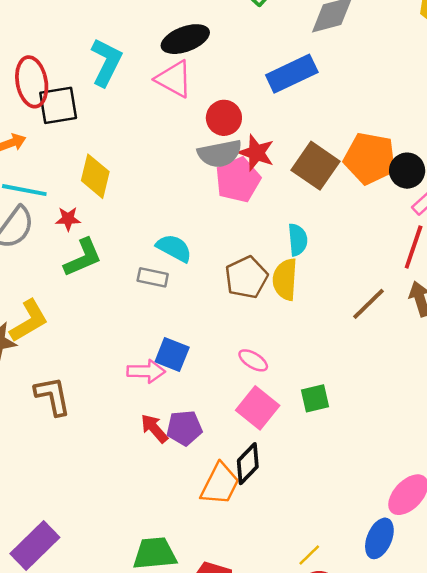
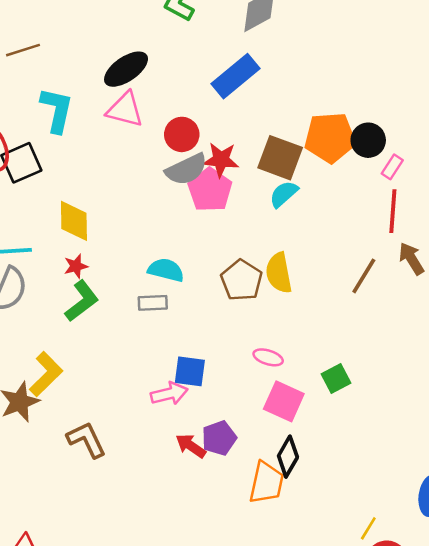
red star: (68, 219) -> (76, 266), moved
cyan semicircle: (298, 240) -> (284, 194), moved, turned -112

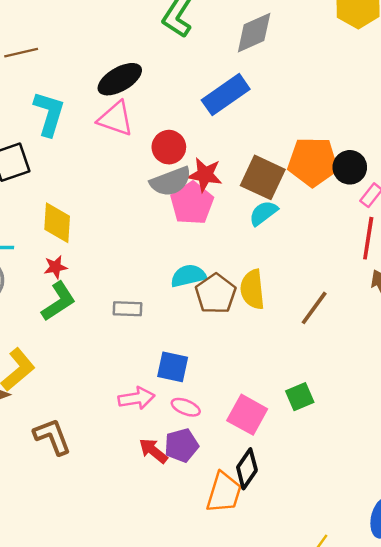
cyan semicircle: (166, 270) -> (188, 276), moved, turned -32
brown line: (364, 276) -> (314, 308), moved
pink ellipse: (268, 357) -> (186, 407), moved
blue square: (190, 371) -> (173, 367), moved

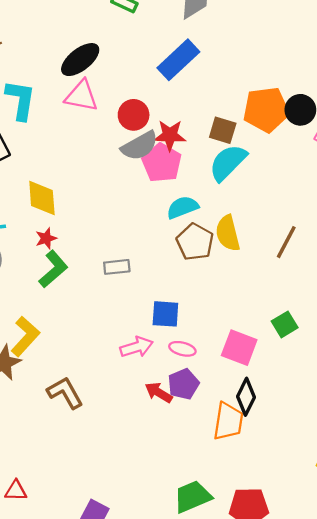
brown square: (263, 177) -> (223, 130), size x0.7
cyan semicircle: (263, 213) -> (228, 162), size x1.5
cyan semicircle: (188, 276) -> (183, 207), moved

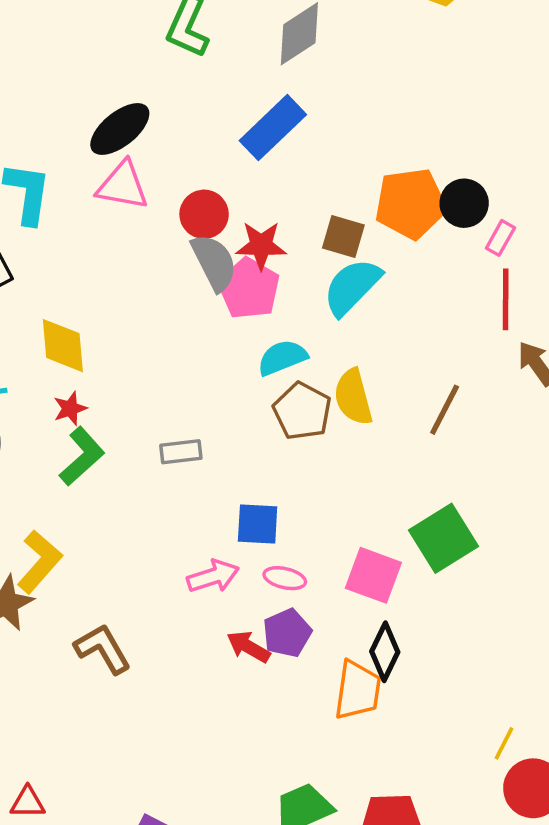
gray semicircle: (140, 146) -> (214, 262), turned -87
green square: (285, 324) -> (444, 538), size x1.6

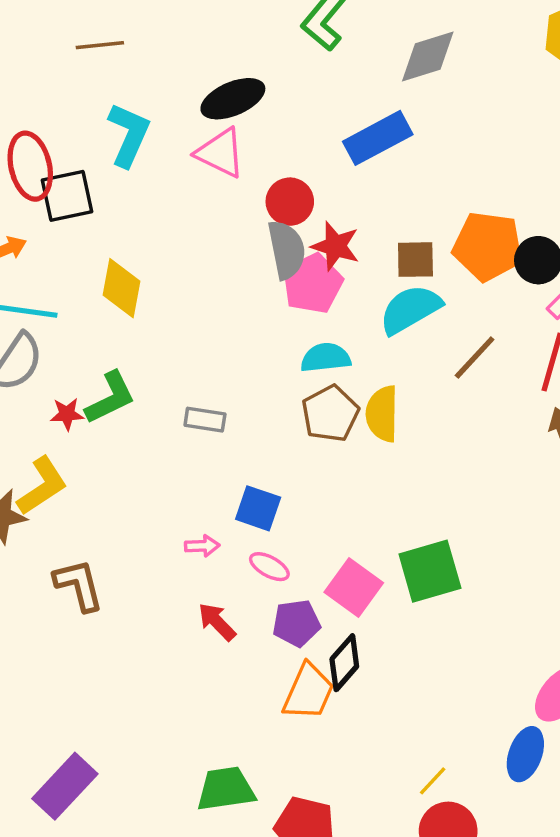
brown square: (343, 237) -> (415, 260), turned -33
red star: (70, 408) -> (67, 414), moved
brown line: (445, 410) -> (475, 357), moved
pink arrow: (213, 576) -> (202, 546), size x0.7
purple pentagon: (287, 633) -> (296, 623), moved

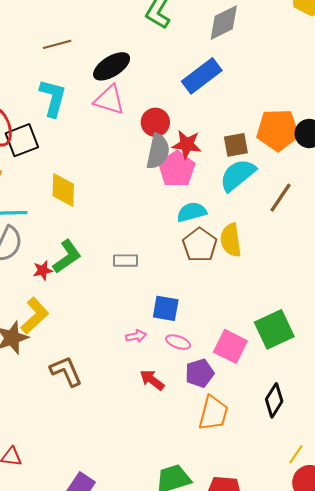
brown line: (100, 45) -> (57, 44), moved
gray semicircle: (287, 250) -> (158, 151), turned 32
black diamond: (344, 663) -> (274, 400), moved

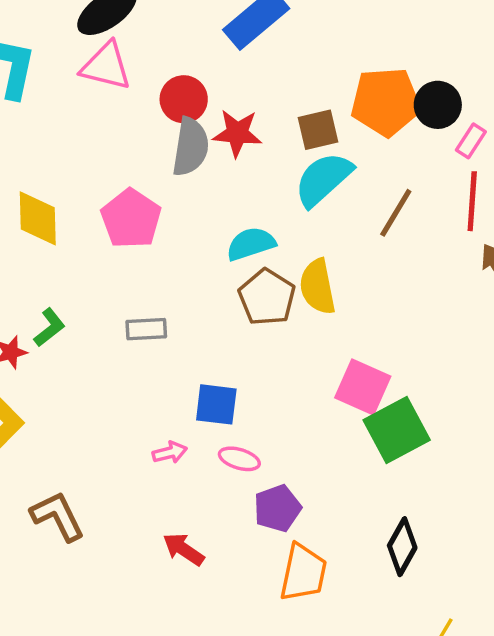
pink pentagon: (177, 169) -> (131, 219), moved
green L-shape: (67, 257) -> (49, 327), size x0.7
pink square: (230, 346) -> (363, 387), moved
red arrow: (152, 380) -> (184, 549), moved

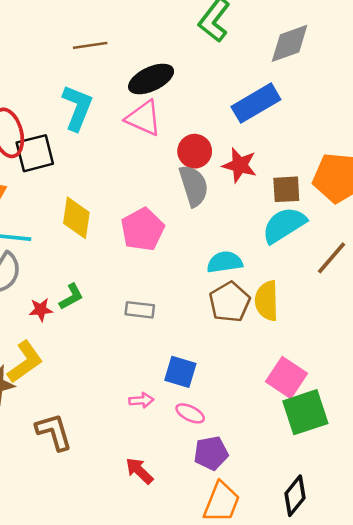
red star: (237, 133) -> (240, 165), moved
gray semicircle: (190, 147) -> (194, 186), turned -36

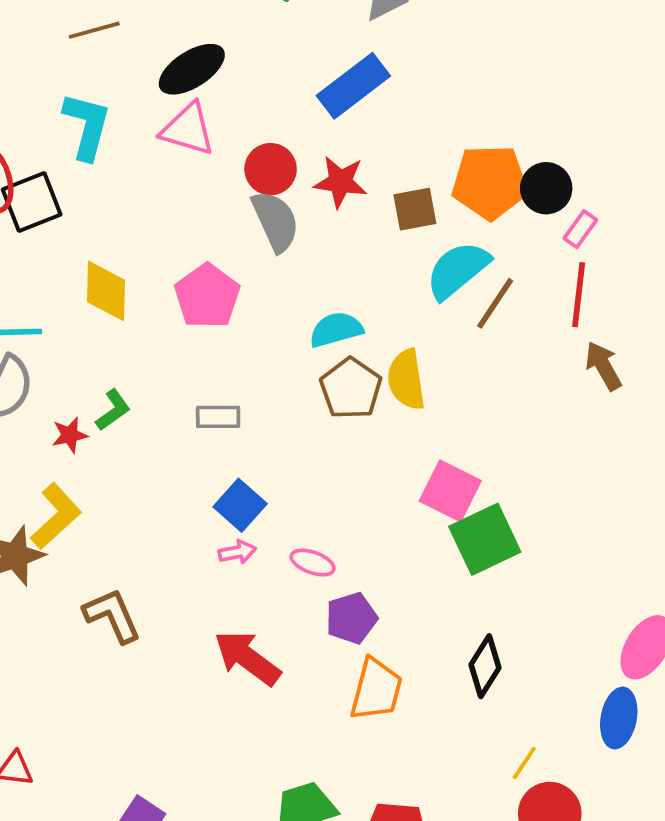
cyan semicircle: (284, 225) -> (458, 270), moved
blue square: (180, 372) -> (240, 505), moved, turned 32
red arrow: (139, 471) -> (247, 658), size x1.5

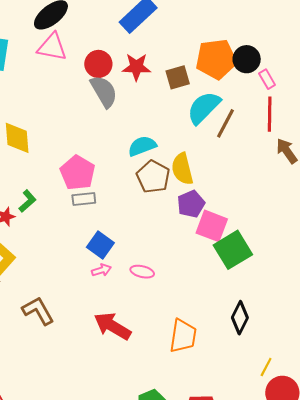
pink rectangle: (580, 229) -> (267, 79), turned -60
pink pentagon: (207, 296) -> (78, 173), moved
purple pentagon: (351, 618) -> (191, 204), moved

